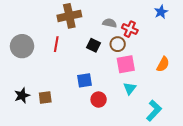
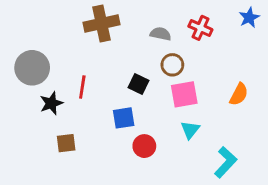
blue star: (161, 12) -> (249, 18), moved
red cross: (130, 29) -> (200, 28), moved
red line: (56, 44) -> (82, 87), moved
black square: (94, 45) -> (138, 84), moved
black star: (22, 95) -> (51, 103), moved

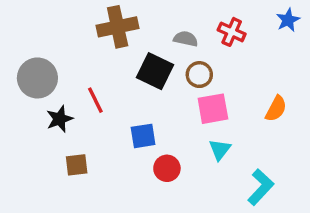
black square: (138, 84) -> (155, 71), moved, size x1.5
red line: (82, 87) -> (95, 100), turned -35

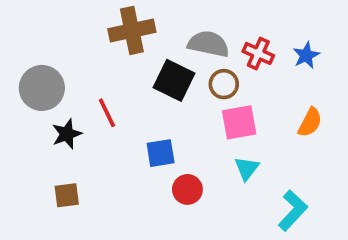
blue star: (288, 20) -> (306, 55), moved
red cross: (232, 32) -> (258, 53), moved
gray semicircle: (186, 39) -> (208, 44), size x1.5
brown square: (77, 165) -> (67, 195), moved

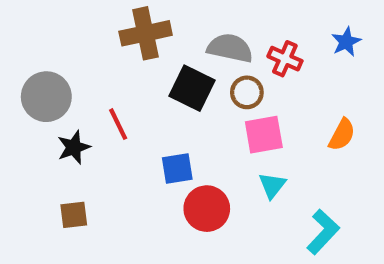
blue star: (306, 55) -> (346, 42), moved
red circle: (187, 189) -> (207, 209), size x1.4

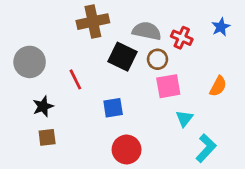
black star: (74, 147) -> (43, 106), moved
cyan triangle: (272, 185) -> (184, 119), moved
red circle: (207, 209) -> (127, 150), moved

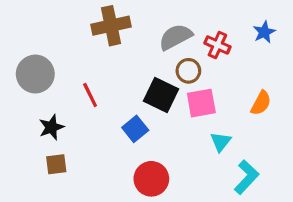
gray semicircle: (147, 31) -> (176, 37), turned -40
black square: (122, 57) -> (161, 95), moved
blue square: (113, 108) -> (135, 129), turned -30

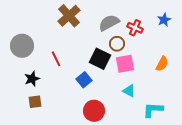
brown cross: (111, 26) -> (69, 16), turned -30
cyan triangle: (221, 142) -> (129, 91), moved, turned -40
cyan L-shape: (246, 177) -> (153, 110), turned -130

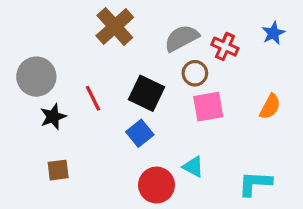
black square: (100, 59) -> (146, 93), moved
black star: (32, 79) -> (53, 117), moved
cyan triangle: (129, 91) -> (193, 167), moved

